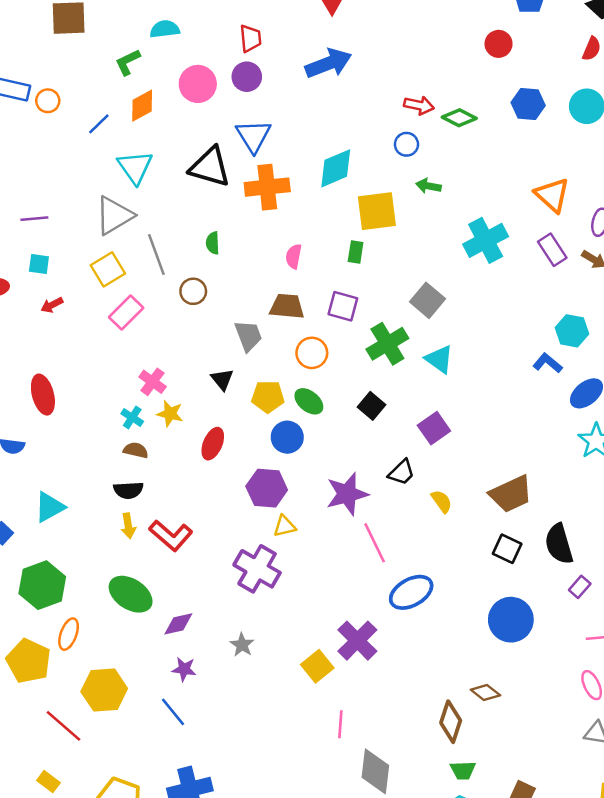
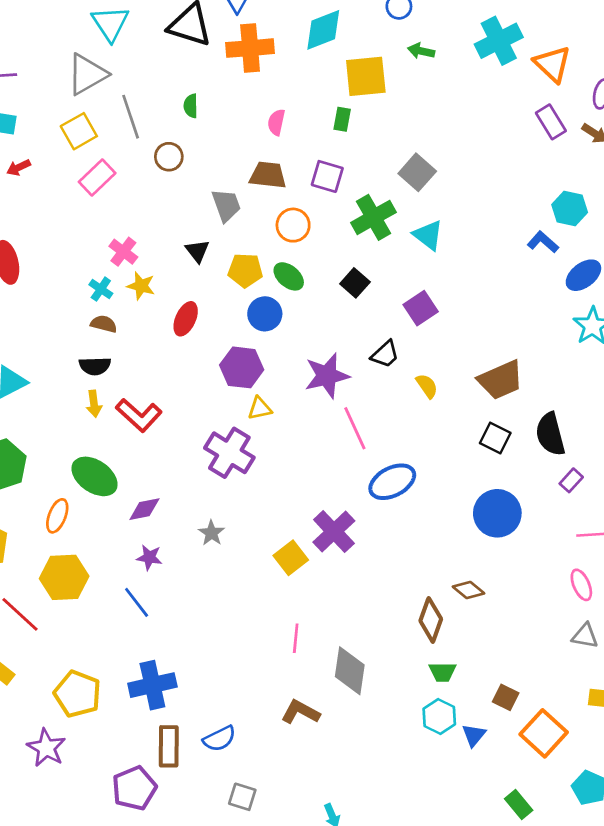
cyan cross: (486, 240) -> (499, 41), moved
orange ellipse: (69, 634) -> (57, 516), moved
pink line: (340, 724) -> (296, 638), moved

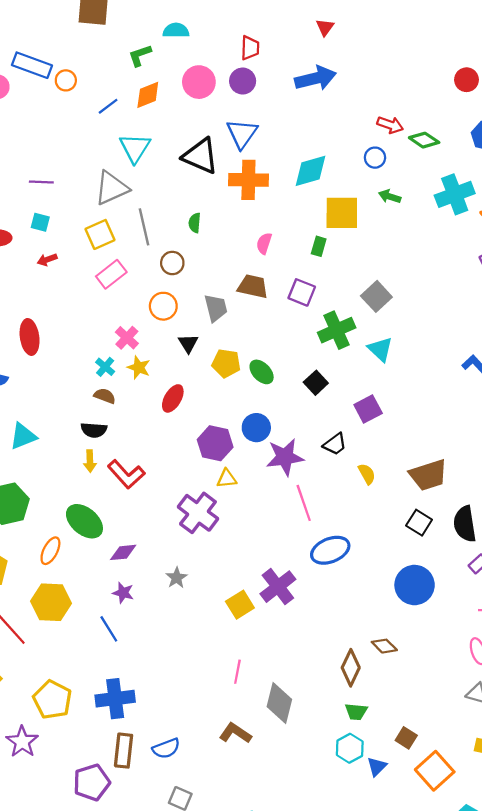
orange circle: (293, 225) -> (163, 306), moved
blue circle: (265, 314) -> (256, 428), moved

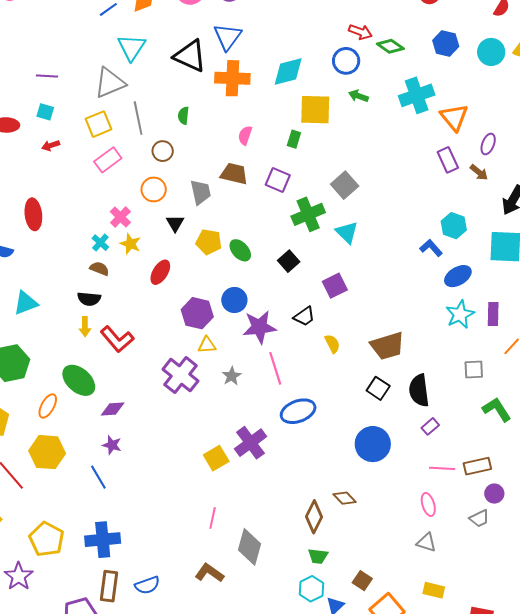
blue circle: (375, 158) -> (346, 61), size x1.4
gray star: (177, 578) -> (232, 376), moved

